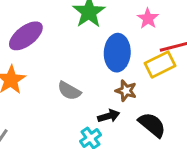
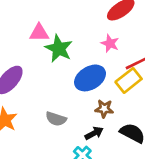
blue ellipse: (117, 53) -> (90, 78), turned 68

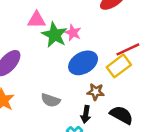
pink star: (110, 43) -> (73, 33), moved
black arrow: (94, 133) -> (86, 114), turned 126

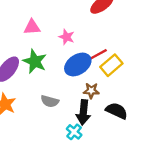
green star: (55, 35) -> (35, 61), moved
red line: (128, 49) -> (96, 55), moved
black arrow: (86, 114) -> (83, 112), size x1.5

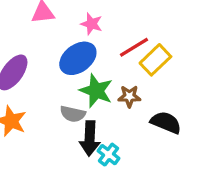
green star: (35, 61) -> (96, 91), moved
blue ellipse: (78, 64) -> (78, 58), moved
black arrow: (83, 112) -> (90, 138), moved

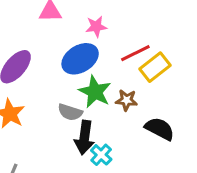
pink star: (91, 24) -> (96, 27), turned -30

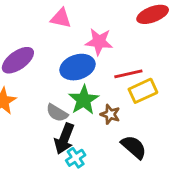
pink star: (96, 27) -> (99, 42), size x1.4

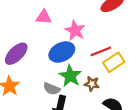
pink star: (99, 42) -> (75, 30), turned 30

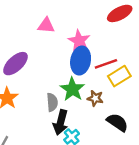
blue ellipse: (62, 52) -> (81, 61), moved, turned -55
gray semicircle: (52, 89) -> (52, 102), turned -119

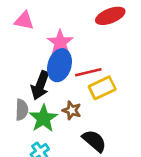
green star: (72, 89) -> (43, 118), moved
black arrow: (61, 122) -> (40, 85), moved

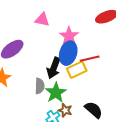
yellow rectangle: (102, 88) -> (77, 70), moved
brown star: (72, 110) -> (65, 110), moved

